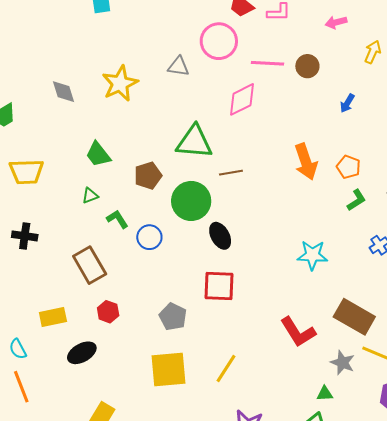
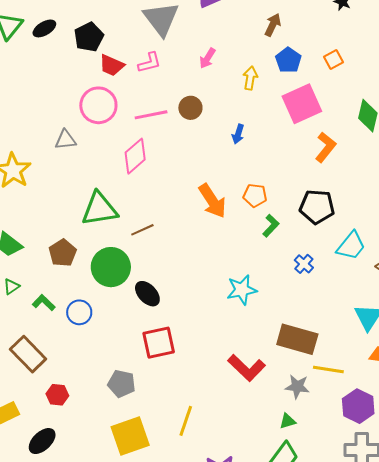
pink arrow: (336, 22) -> (207, 58), turned -30

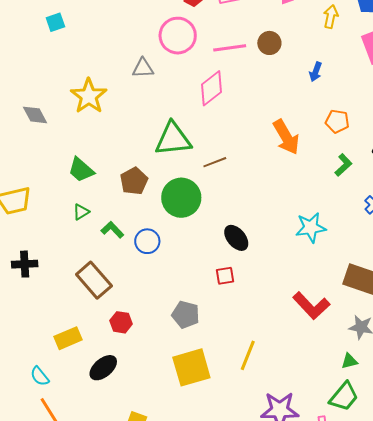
orange pentagon: (255, 195) -> (337, 121), moved
black ellipse: (147, 294) -> (236, 238), moved
red square: (159, 343) -> (225, 276), size x0.6

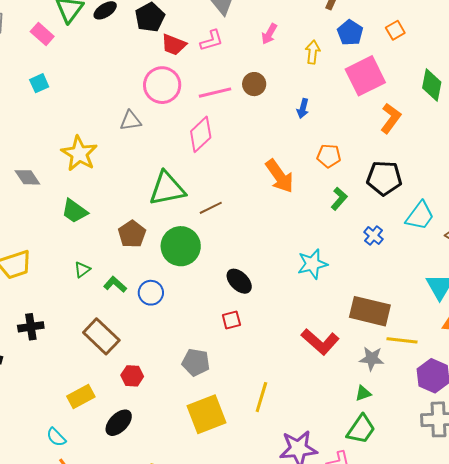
green trapezoid: (81, 170) -> (75, 211), moved

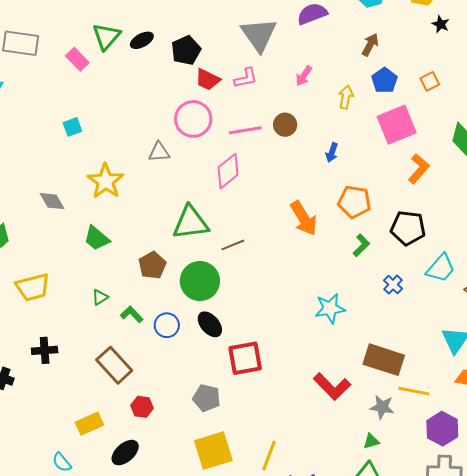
cyan square: (39, 83) -> (72, 127), moved
orange pentagon: (329, 156) -> (354, 202), size x1.4
black ellipse: (239, 281) -> (210, 324), moved
red square: (231, 320) -> (245, 358), size x1.8
yellow line: (261, 397) -> (269, 455), moved

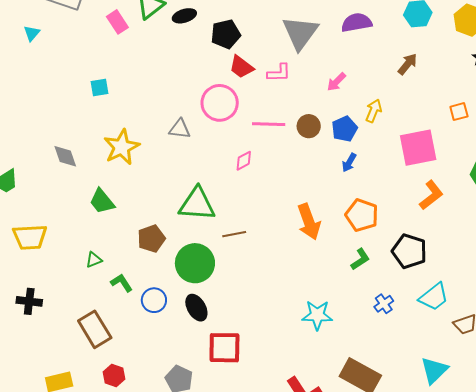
blue pentagon: (384, 80) -> (345, 129), moved
pink diamond: (228, 171) -> (244, 161), size x0.6

